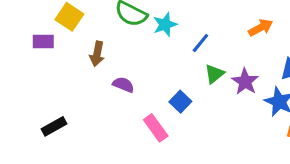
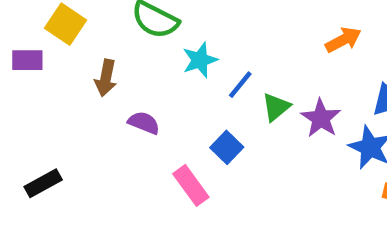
cyan star: (165, 25) -> (200, 60), moved
blue line: (200, 43) -> (240, 85), moved

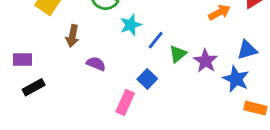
purple rectangle: (27, 60) -> (22, 60), moved
black rectangle: (43, 183) -> (34, 87), moved
pink rectangle: (191, 185) -> (125, 102), turned 60

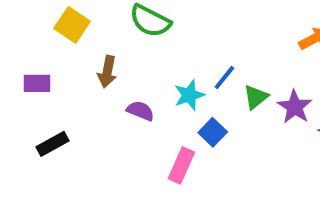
cyan star: (131, 25) -> (189, 95), moved
purple rectangle: (22, 60) -> (37, 83), moved

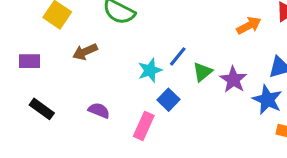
brown arrow: (107, 72) -> (85, 52), turned 55
purple semicircle: (140, 111) -> (99, 110), moved
black rectangle: (53, 144) -> (42, 109), turned 65

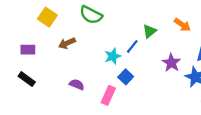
orange arrow: (249, 25) -> (182, 25), turned 63
green triangle: (202, 72) -> (150, 31), moved
black rectangle: (42, 109) -> (27, 79), moved

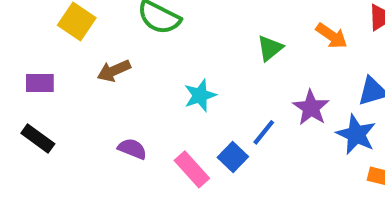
blue line: (132, 46) -> (264, 132), moved
blue square: (126, 77) -> (233, 157), moved
pink rectangle: (108, 95) -> (192, 169), turned -66

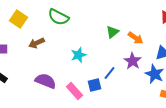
orange arrow: (332, 36) -> (136, 38), moved
purple semicircle: (132, 149) -> (46, 81), size x1.5
blue square: (233, 157) -> (95, 85), turned 32

